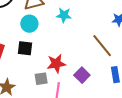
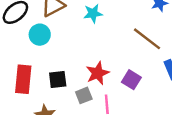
cyan circle: (29, 24) -> (40, 35), moved
black square: (25, 48) -> (58, 80), moved

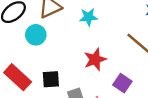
red star: (98, 73) -> (95, 59), moved
red rectangle: (23, 79) -> (18, 77), turned -56

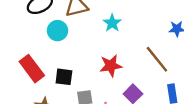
cyan star: (88, 17) -> (112, 23), turned 30

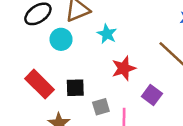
cyan star: (112, 23) -> (107, 34), moved

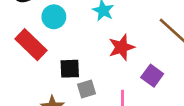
red rectangle: (40, 84) -> (31, 45), moved
gray square: (101, 107) -> (87, 89), moved

